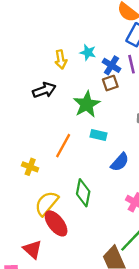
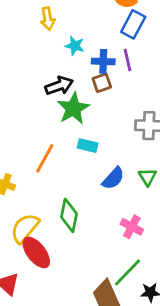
yellow arrow: (61, 59) -> (48, 19), moved
blue cross: (111, 65) -> (103, 61), turned -30
black arrow: (44, 90) -> (59, 86), moved

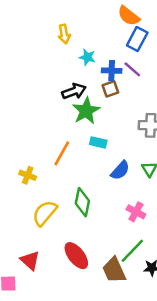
purple line: (128, 60) -> (132, 69), turned -36
red ellipse: (36, 252) -> (76, 256), moved

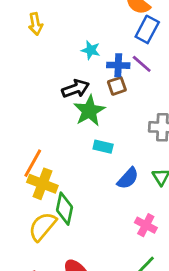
yellow arrow: (64, 34) -> (36, 24), moved
orange line: (62, 153) -> (33, 163), moved
yellow cross: (28, 175) -> (42, 184), moved, size x1.5
green diamond: (82, 202) -> (64, 209), moved

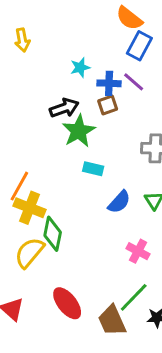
cyan star: (91, 50) -> (80, 67), turned -30

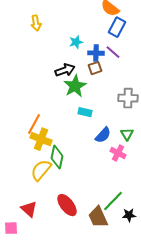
pink cross: (138, 251) -> (118, 153), moved

